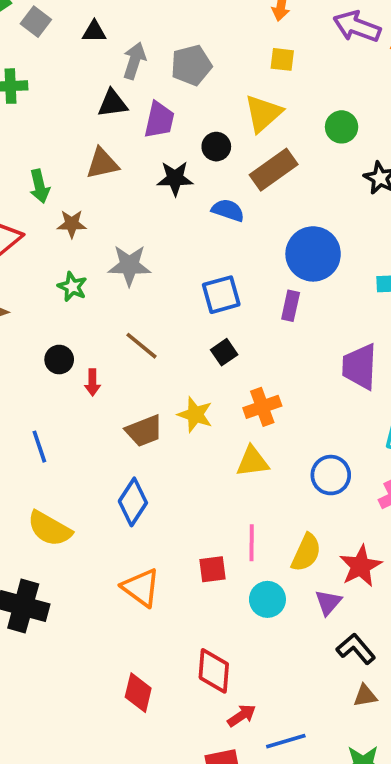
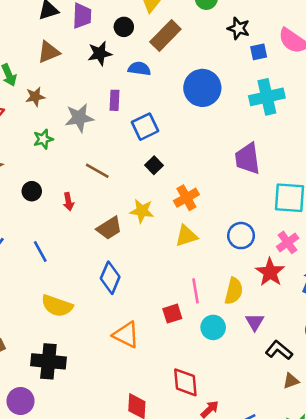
green star: (72, 287) -> (43, 139), turned -30
purple rectangle: (291, 306) -> (114, 100), moved
black circle: (59, 360) -> (32, 191), moved
red star: (361, 566) -> (270, 272), moved

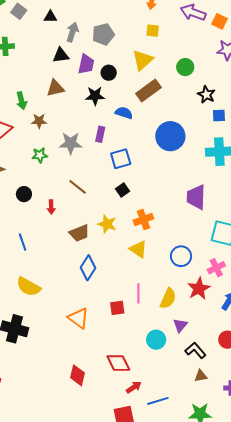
black circle: (124, 27) -> (109, 73), moved
yellow triangle: (186, 236) -> (138, 249), turned 42
blue diamond: (110, 278) -> (88, 268), moved
cyan circle: (213, 327) -> (156, 340), moved
red diamond: (185, 382) -> (118, 363), turned -30

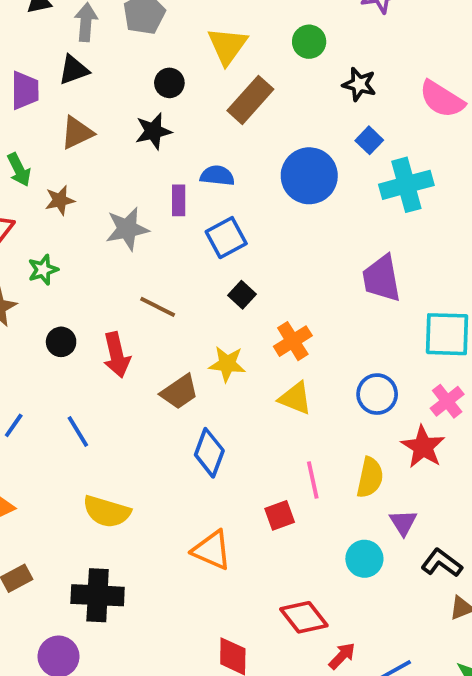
purple trapezoid: (86, 64) -> (25, 90), moved
blue semicircle: (124, 113) -> (217, 176), moved
blue square: (219, 116) -> (369, 140), moved, turned -32
green star: (40, 155) -> (43, 270), moved
red arrow: (51, 207) -> (117, 355), size x1.6

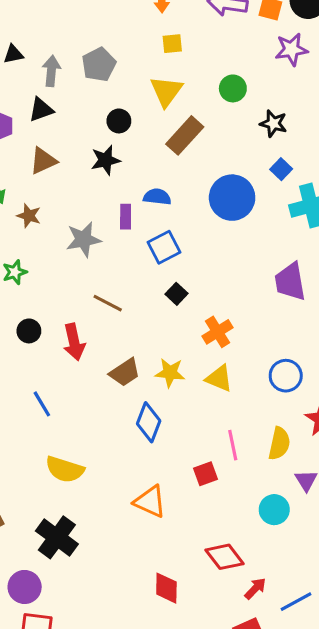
brown star: (60, 200) -> (29, 216), turned 30
yellow star: (227, 364) -> (170, 373), moved
black cross: (98, 595) -> (57, 537), turned 33

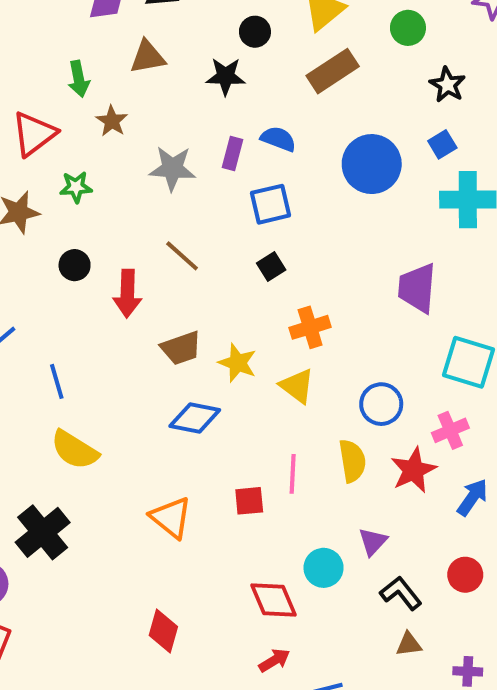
blue line: (42, 404) -> (57, 381), moved
blue diamond: (149, 422) -> (195, 418), turned 66
yellow semicircle: (279, 444) -> (352, 461), moved, turned -36
red diamond: (225, 557) -> (274, 600), moved

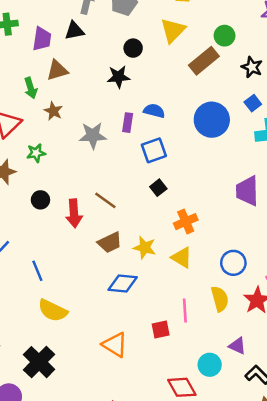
brown triangle: (148, 57) -> (57, 70), moved
brown rectangle: (333, 71) -> (204, 61), moved
brown line: (182, 256) -> (105, 200), moved
purple triangle: (373, 542) -> (237, 346), turned -42

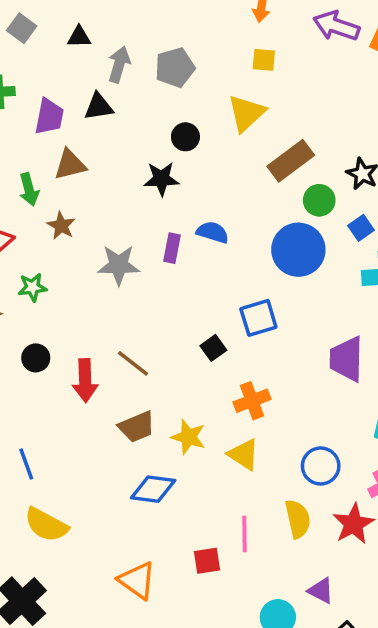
green circle: (225, 36) -> (319, 200), moved
blue square: (154, 150) -> (258, 318), moved

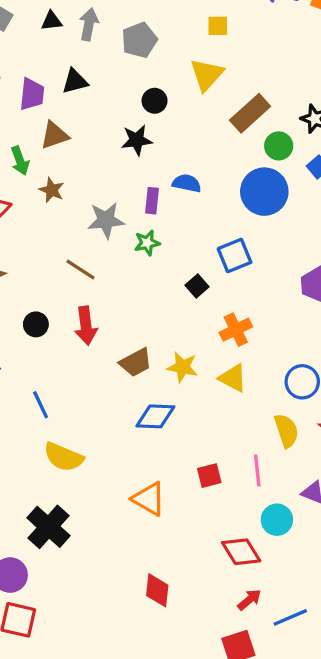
gray arrow: (119, 64) -> (89, 24), moved
green star: (32, 287) -> (147, 243), moved
black circle: (36, 358) -> (36, 324), moved
brown line: (133, 363) -> (80, 270), moved
pink line: (245, 534) -> (257, 471), moved

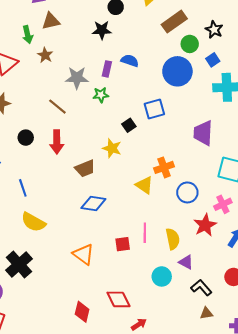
orange cross: (236, 330) -> (164, 167), moved
yellow star: (182, 367) -> (112, 148), moved
yellow semicircle: (286, 431) -> (173, 239), moved
pink line: (257, 471) -> (145, 233), moved
red diamond: (241, 552) -> (118, 299), moved

